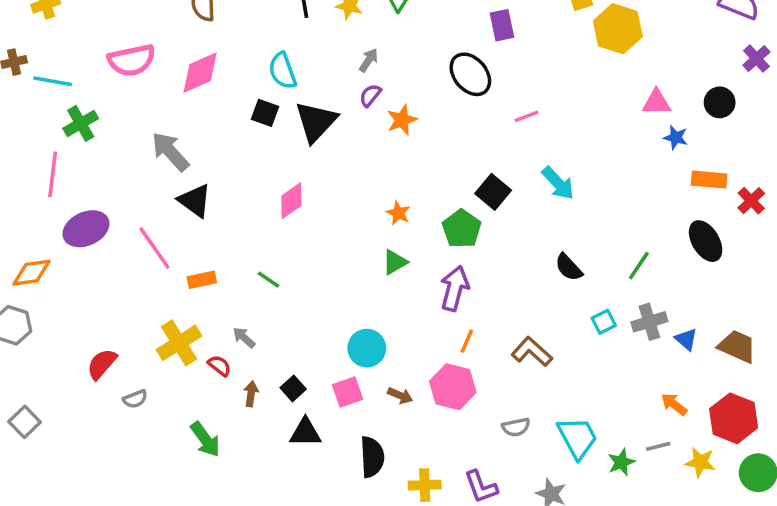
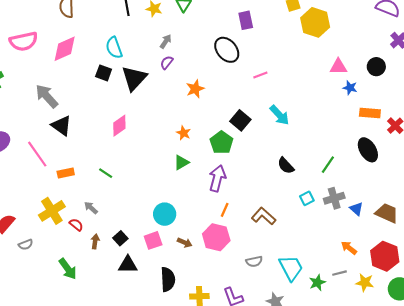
orange star: (402, 120) -> (195, 89), moved

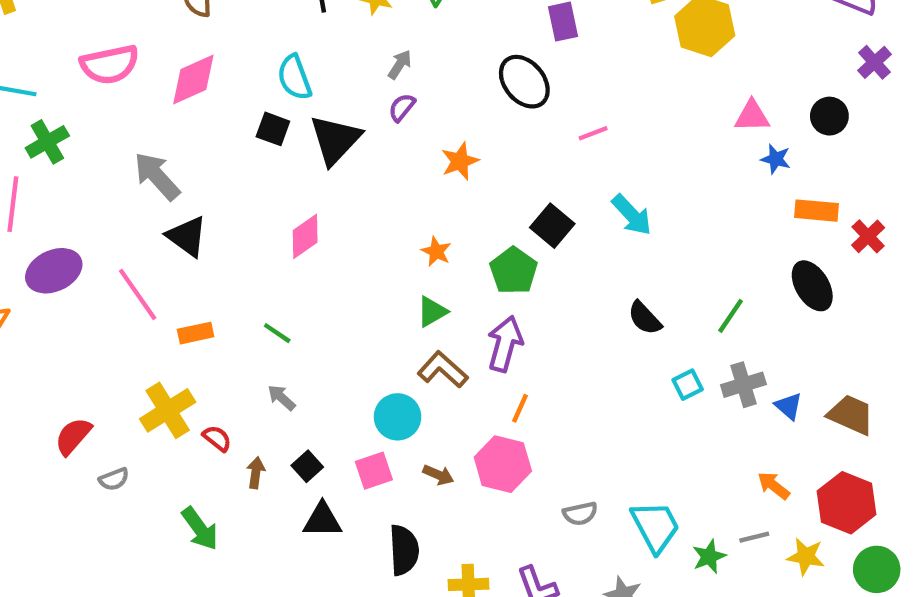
gray arrow: (91, 208) -> (282, 398), moved
brown L-shape: (264, 216) -> (443, 370), moved

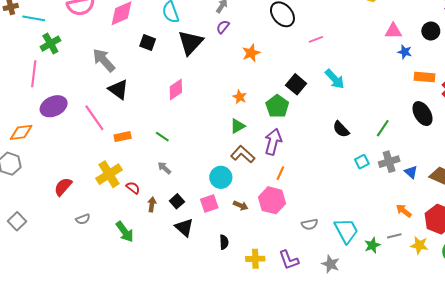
black square: (273, 129) -> (148, 42), moved
gray semicircle: (114, 479) -> (83, 219), moved
black triangle: (322, 520) -> (184, 227), turned 42
black semicircle: (404, 550) -> (224, 242), size x0.6

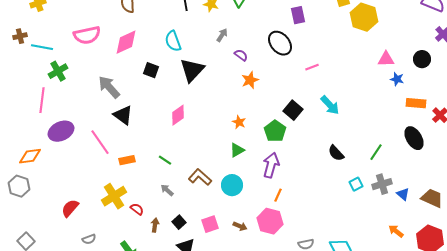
purple semicircle: (223, 27) -> (241, 55), moved, turned 88
brown L-shape: (243, 154) -> (200, 177), moved
cyan circle: (221, 177) -> (232, 185), moved

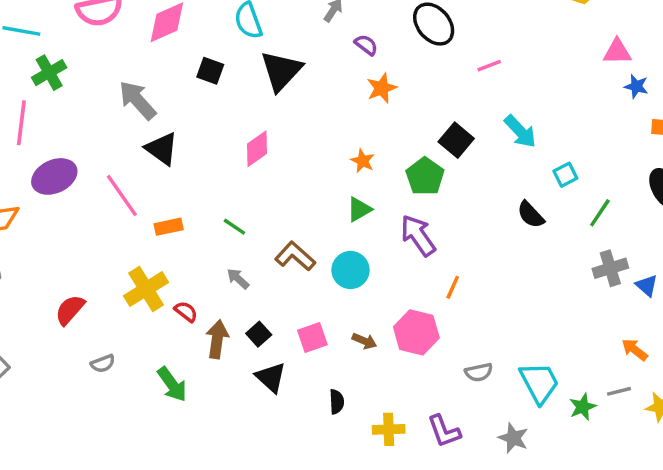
purple arrow: (271, 165) -> (418, 235), turned -50
cyan square: (356, 184) -> (565, 175), moved
orange line: (278, 195) -> (453, 287), moved
brown arrow: (155, 225) -> (217, 339), size x1.5

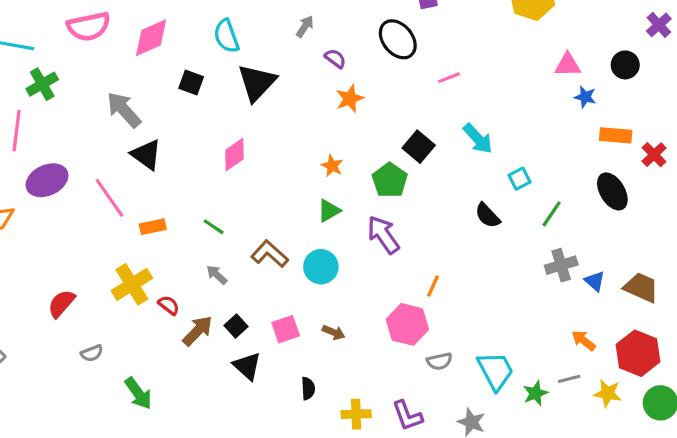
orange line: (453, 287) -> (433, 286), moved
pink hexagon: (416, 332) -> (407, 324), moved
brown arrow: (217, 339) -> (198, 331), turned 36
green arrow: (172, 384) -> (138, 393), moved

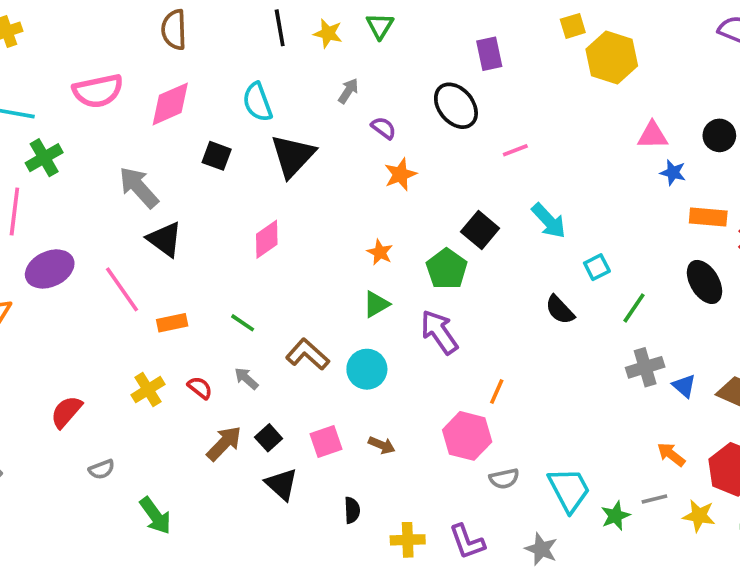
yellow cross: (132, 284) -> (148, 390), size x0.7
red semicircle: (169, 305) -> (200, 388), moved

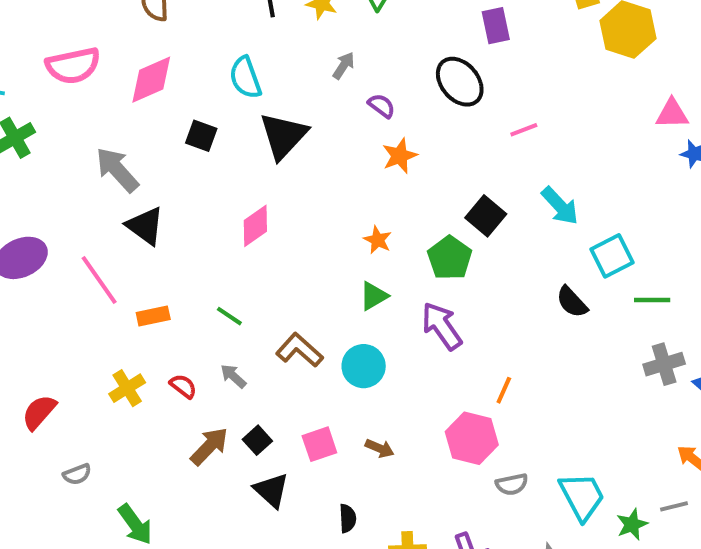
cyan square: (597, 267) -> (612, 256), size x1.5
green line: (634, 308) -> (652, 300), turned 56

